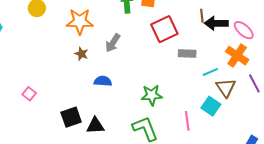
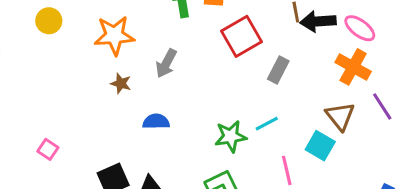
gray rectangle: (187, 53) -> (278, 70), turned -60
cyan line: (210, 72) -> (267, 124), moved

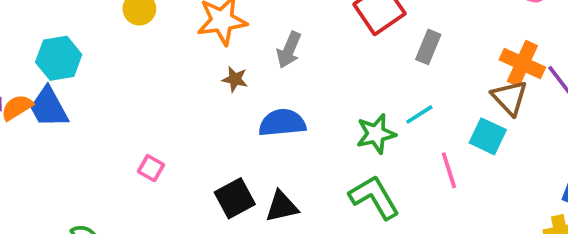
orange cross: (353, 67) -> (522, 63), moved
blue semicircle: (156, 122) -> (282, 123), size x1.4

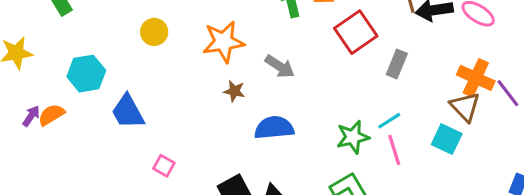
gray arrow: (289, 50) -> (280, 66), turned -80
blue trapezoid: (49, 107) -> (128, 112), moved
pink line: (449, 170) -> (394, 150), moved

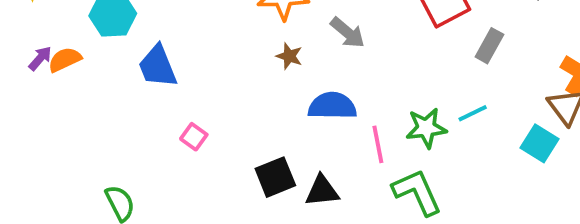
pink line: (394, 150) -> (378, 144), moved

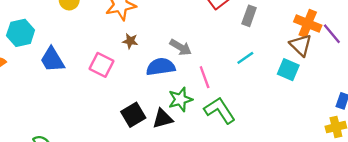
gray arrow: (348, 33) -> (181, 47), moved
green star: (426, 128) -> (180, 99), moved
pink square: (194, 137) -> (101, 65), moved, size x1.5
pink line: (378, 144) -> (205, 77), moved

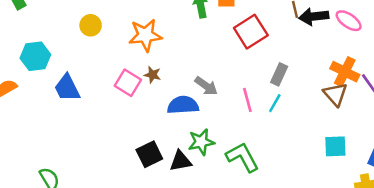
gray rectangle: (249, 16) -> (279, 74), moved
cyan line: (245, 58) -> (275, 103), turned -30
pink square: (101, 65) -> (128, 83), moved
cyan square: (288, 70) -> (335, 146), moved, turned -30
pink line: (205, 77) -> (247, 100), moved

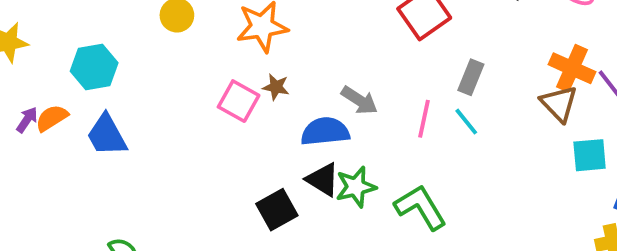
blue trapezoid: (67, 88) -> (107, 135), moved
pink line: (247, 100) -> (424, 119), turned 30
cyan line: (275, 103) -> (466, 122), turned -66
cyan square: (335, 146) -> (590, 155), moved
black triangle: (181, 161) -> (323, 180), moved, turned 45

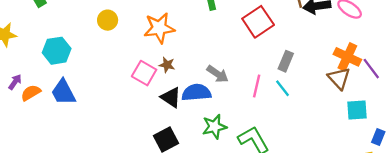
orange semicircle: (52, 118) -> (31, 93), moved
black triangle: (323, 180) -> (171, 97), moved

